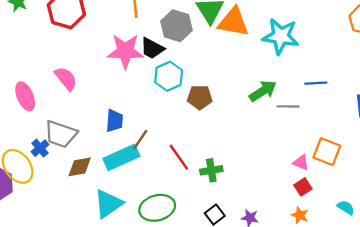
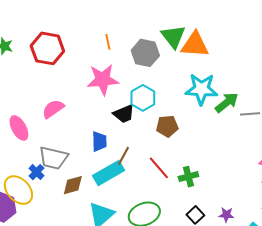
cyan star: (281, 36) -> (201, 89), moved
black trapezoid: (152, 48) -> (124, 114), moved, turned -45
pink semicircle: (66, 79) -> (53, 109), turned -80
brown pentagon: (200, 97) -> (167, 126), moved

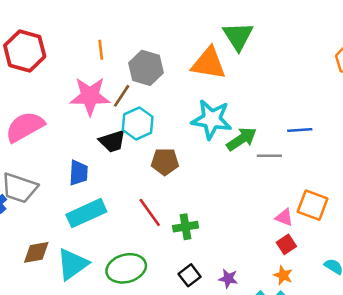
green triangle: (173, 36) -> (238, 36), moved
pink semicircle: (53, 109) -> (25, 127), size x1.4
brown line: (124, 156) -> (122, 96), moved
brown diamond: (73, 185) -> (36, 252), moved

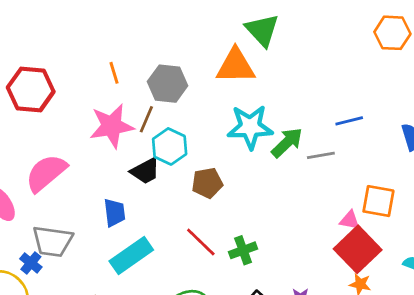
red square: (286, 244) -> (358, 249), size x2.0

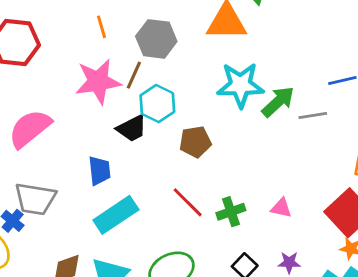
pink triangle: (350, 220) -> (281, 208), moved

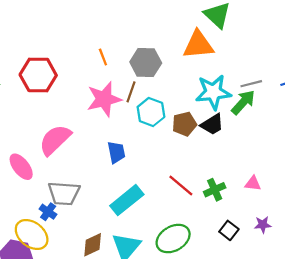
gray line: (313, 115) -> (251, 84), moved
black trapezoid: (132, 128) -> (212, 124), moved
brown pentagon: (195, 142) -> (184, 124), moved
blue trapezoid: (99, 171) -> (116, 152), moved

